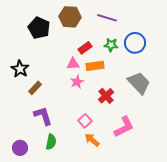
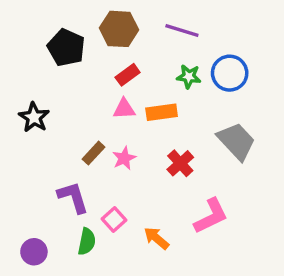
red rectangle: (85, 48) -> (128, 75), moved
pink star: (77, 82) -> (124, 158), moved
brown rectangle: (35, 88) -> (94, 153), moved
pink square: (85, 121) -> (114, 219), moved

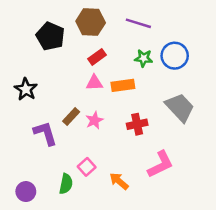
red cross: (180, 163) -> (137, 124), turned 30
purple L-shape: (73, 197) -> (45, 133), moved

